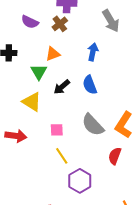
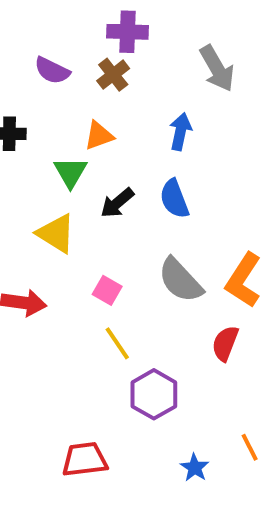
pink square: (57, 130) -> (107, 290), turned 32

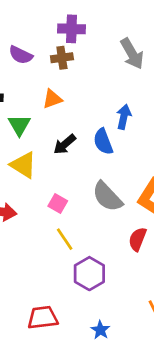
brown cross: (113, 75) -> (62, 58), turned 30
blue arrow: (180, 132) -> (124, 117), moved
green triangle: (70, 172) -> (19, 125), moved
blue star: (195, 468) -> (100, 330), moved

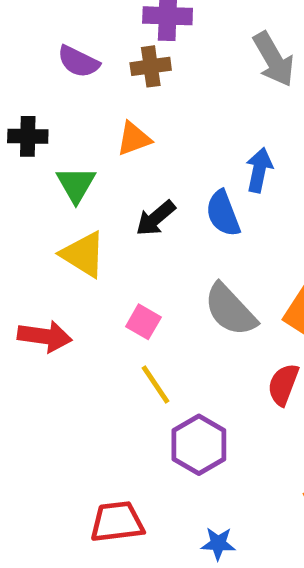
blue star: (100, 330) -> (218, 544), turned -30

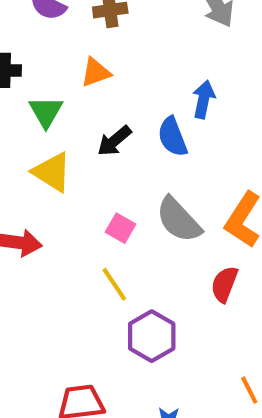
pink square: (143, 322) -> (121, 228), moved

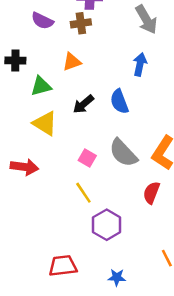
blue arrow: (204, 99) -> (140, 64), moved
green triangle: (46, 112) -> (41, 86), turned 45

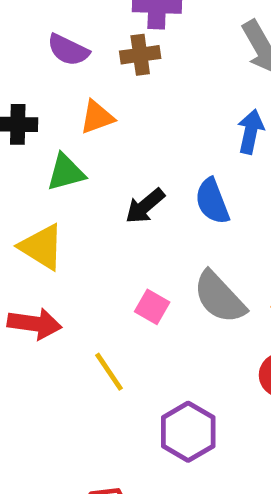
orange triangle: (72, 62) -> (97, 117), moved
yellow triangle: (45, 123) -> (42, 247), moved
yellow line: (83, 193) -> (109, 372), moved

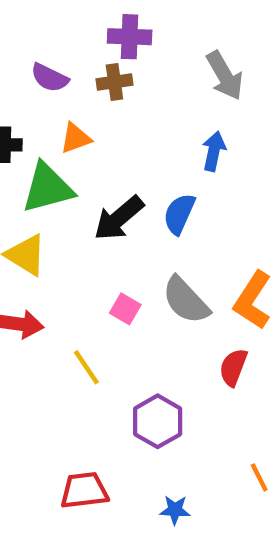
green triangle: (66, 172) -> (47, 188), size x1.5
blue semicircle: (212, 201) -> (179, 214), turned 45
black arrow: (145, 206) -> (119, 218), size x1.4

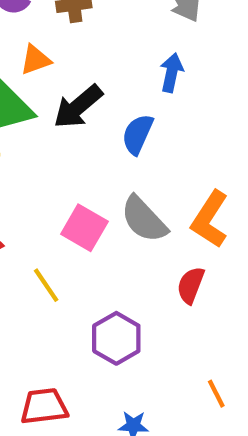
black arrow: (119, 218) -> (78, 107), moved
pink square: (125, 309) -> (84, 228), size x1.5

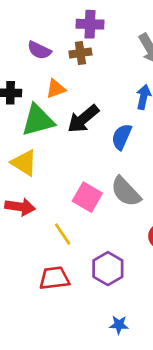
red trapezoid: (44, 406) -> (54, 278), moved

